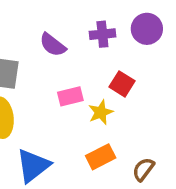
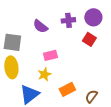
red square: (122, 84) -> (89, 39), moved
yellow star: (101, 112) -> (44, 74), moved

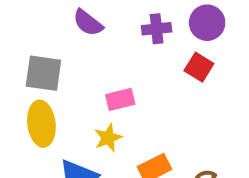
purple semicircle: (40, 26) -> (88, 23), moved

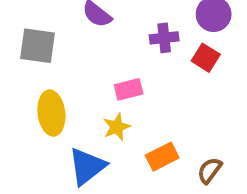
purple cross: (157, 29) -> (164, 38), moved
gray square: (43, 73) -> (38, 46), moved

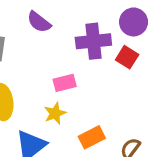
purple cross: (164, 38) -> (93, 41), size x1.5

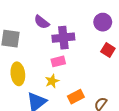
purple cross: (93, 41) -> (63, 38), moved
red square: (127, 57) -> (108, 50), moved

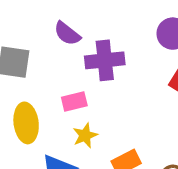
pink rectangle: (58, 61) -> (74, 101), moved

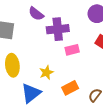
pink rectangle: (74, 101) -> (72, 50), moved

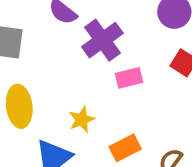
purple cross: (58, 29) -> (102, 40), turned -30

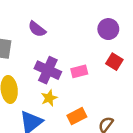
purple cross: (102, 40) -> (48, 70), moved, turned -30

